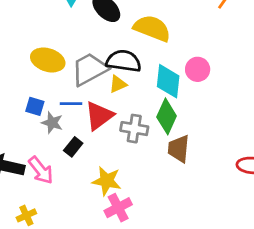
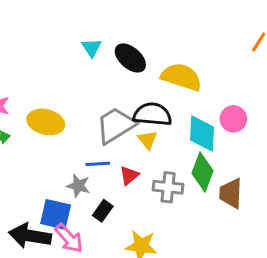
yellow ellipse: (48, 60) -> (46, 122), moved
yellow triangle: (118, 84) -> (148, 140), turned -42
blue square: (35, 106) -> (56, 214), moved, size x1.5
red triangle: (99, 116) -> (129, 175), size x0.6
brown trapezoid: (179, 149) -> (231, 193), moved

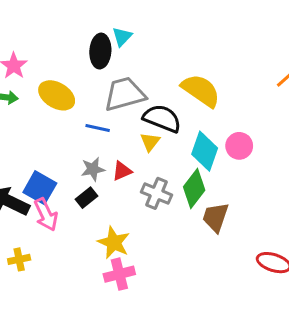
black ellipse: (130, 58) -> (100, 51), moved, turned 36
gray trapezoid: (116, 125) -> (125, 94), moved
blue line: (98, 164) -> (98, 128), moved
gray star: (78, 186) -> (93, 169), moved, turned 30

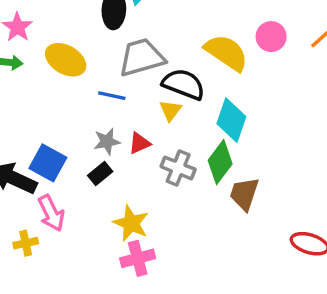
pink circle: (239, 146) -> (271, 37), moved
pink arrow: (46, 215) -> (51, 213), moved

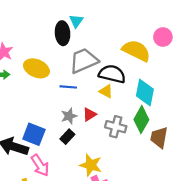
yellow triangle: (170, 110) -> (106, 91), turned -32

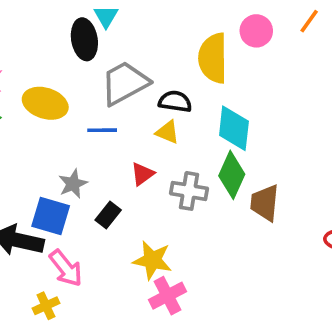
yellow semicircle: (136, 51) -> (213, 58), turned -112
black semicircle: (112, 74) -> (175, 101), size x0.7
gray star: (69, 116) -> (73, 184), moved

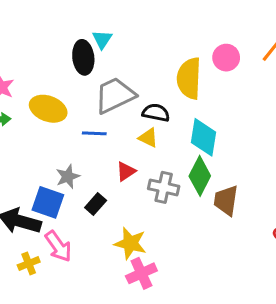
yellow cross: (46, 306) -> (29, 264), moved

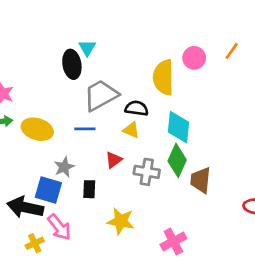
yellow ellipse: (48, 109) -> (37, 129), moved
black rectangle: (96, 204) -> (89, 189), turned -36
pink cross: (141, 273) -> (173, 241), moved

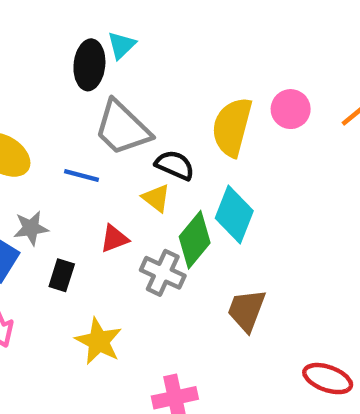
gray trapezoid: (101, 95) -> (122, 128), turned -123
green diamond: (177, 160) -> (195, 240), moved

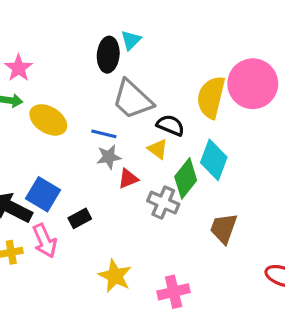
pink circle: (291, 109) -> (253, 84), size x1.8
gray star: (31, 228) -> (109, 157), moved
black rectangle: (62, 275) -> (80, 218), moved, turned 45
yellow star: (99, 341) -> (115, 276), moved

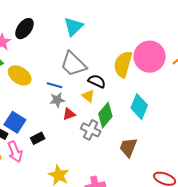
cyan triangle: (131, 40) -> (73, 27), size x1.5
black ellipse: (108, 55) -> (24, 29), moved, turned 30
cyan diamond: (214, 160) -> (139, 107), moved

